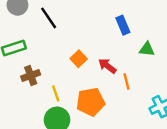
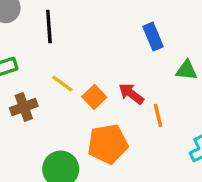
black line: (49, 18) -> (49, 27), turned 30
orange square: (79, 59) -> (94, 97), moved
yellow line: (56, 93) -> (62, 84), moved, turned -35

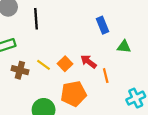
yellow line: (62, 84) -> (44, 65), moved
brown cross: (24, 107) -> (20, 70), turned 35

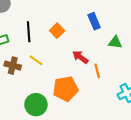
black line: (36, 19) -> (29, 32), moved
orange square: (65, 64) -> (57, 31), moved

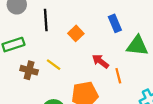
black line: (29, 32) -> (46, 20), moved
green triangle: (115, 42) -> (137, 46), size x1.5

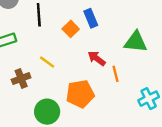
blue rectangle: (115, 23) -> (91, 18), moved
brown cross: (29, 70) -> (21, 79), moved, turned -36

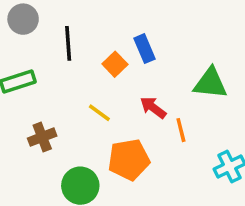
yellow line: (47, 62) -> (99, 113), moved

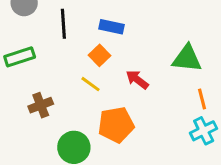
blue rectangle: (144, 49) -> (112, 27), moved, turned -55
orange square: (115, 64) -> (99, 55), moved
orange line: (181, 130) -> (202, 99), moved

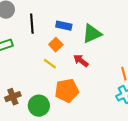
green triangle: (187, 58) -> (92, 34), moved, turned -30
brown cross: (41, 105) -> (13, 97), moved

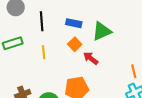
orange square: (56, 45) -> (75, 44), moved
yellow line: (50, 64) -> (44, 52), moved, turned 48

